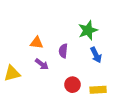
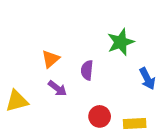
orange triangle: (37, 43) -> (50, 59), turned -48
blue arrow: (96, 55) -> (147, 79), moved

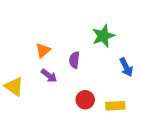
yellow triangle: (17, 101) -> (14, 87), turned 50

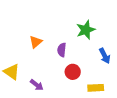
purple arrow: (49, 76) -> (37, 85), moved
red circle: (85, 100) -> (73, 72), moved

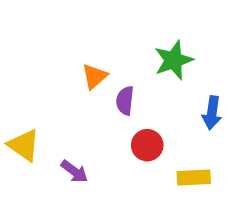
orange triangle: (36, 42) -> (95, 76), moved
blue arrow: (105, 56) -> (212, 113), turned 35

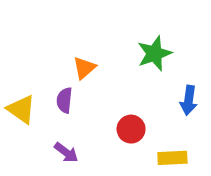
purple semicircle: (125, 101) -> (64, 100), moved
yellow triangle: (24, 145) -> (21, 109), moved

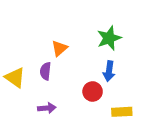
blue arrow: (189, 100) -> (109, 71), moved
purple arrow: (66, 152) -> (47, 108), turned -42

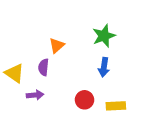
red circle: (93, 92) -> (85, 100), moved
purple arrow: (47, 108) -> (35, 95), moved

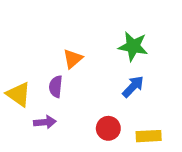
green star: (104, 36) -> (133, 46), turned 30
blue arrow: (104, 67) -> (133, 87), turned -144

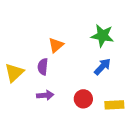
yellow triangle: (19, 94) -> (14, 73), turned 42
purple arrow: (45, 122) -> (45, 95), moved

